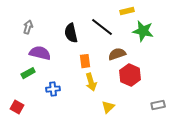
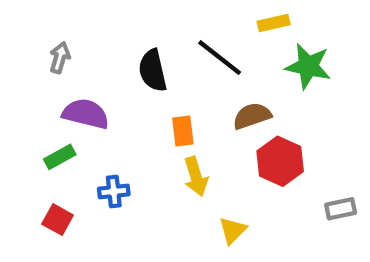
gray rectangle: (158, 105) -> (341, 209), moved
red square: (17, 107) -> (58, 220), moved

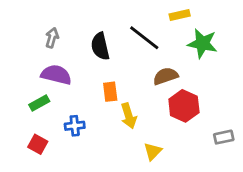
gray arrow: (60, 58) -> (52, 38), moved
orange rectangle: (183, 131) -> (110, 92), moved

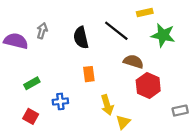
purple semicircle: (56, 75) -> (16, 41), moved
brown semicircle: (166, 76) -> (133, 62), turned 36
yellow arrow: (129, 116) -> (107, 105), moved

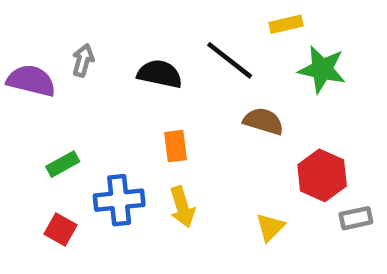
black semicircle: (81, 38) -> (160, 74), turned 115
red hexagon: (148, 85) -> (322, 175), moved
blue cross: (60, 101) -> (119, 200), size x1.5
yellow arrow: (107, 105) -> (182, 207), moved
yellow triangle: (123, 122) -> (270, 227), moved

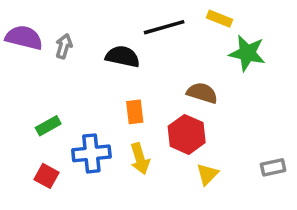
yellow rectangle: (286, 24) -> (219, 19), turned 35
black line: (230, 60) -> (164, 27), moved, turned -54
purple semicircle: (31, 81) -> (24, 38), moved
red hexagon: (322, 175) -> (187, 134), moved

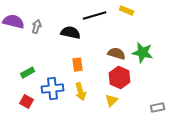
green star: (247, 53) -> (143, 53), moved
red hexagon: (187, 134) -> (120, 78), moved
gray rectangle: (273, 167) -> (158, 108), moved
yellow triangle: (207, 174) -> (112, 101), moved

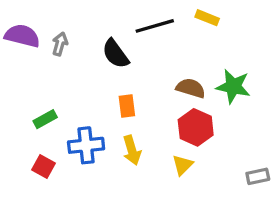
black semicircle: (71, 33) -> (116, 54), turned -138

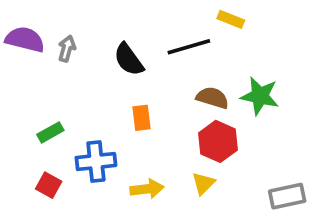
black line: (155, 26) -> (189, 47), moved
yellow arrow: (132, 150) -> (147, 189), moved, turned -80
gray rectangle: (258, 176) -> (287, 196), size x1.4

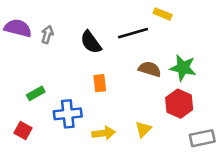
red hexagon: (218, 141) -> (179, 104), moved
red square: (49, 185) -> (23, 131), moved

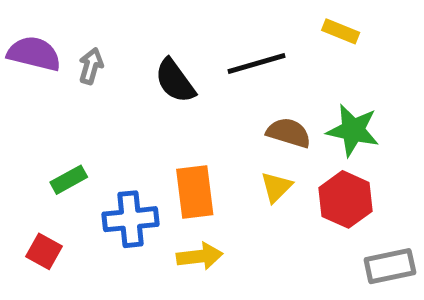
yellow rectangle: (163, 14) -> (341, 31), moved
orange rectangle: (100, 83) -> (195, 192), moved, size x1.5
yellow triangle: (143, 129) -> (276, 187), moved

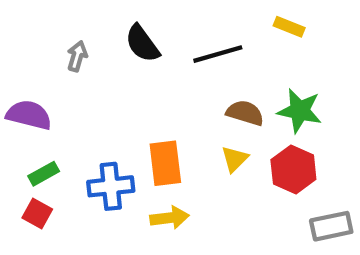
purple semicircle: (34, 54) -> (29, 115), moved
black semicircle: (175, 81) -> (142, 44), moved
green rectangle: (69, 180) -> (44, 174), moved

